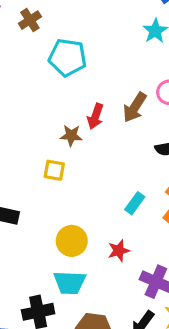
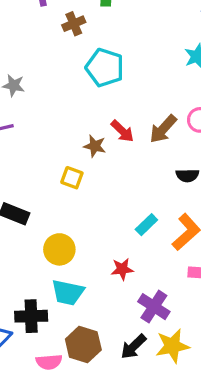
red arrow: (95, 116) -> (122, 131), turned -75
yellow circle: (72, 241) -> (59, 249), moved

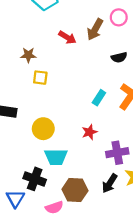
brown star: (95, 146) -> (28, 55), moved
purple cross: (154, 307) -> (117, 153), turned -30
black cross: (31, 316) -> (35, 179), turned 35

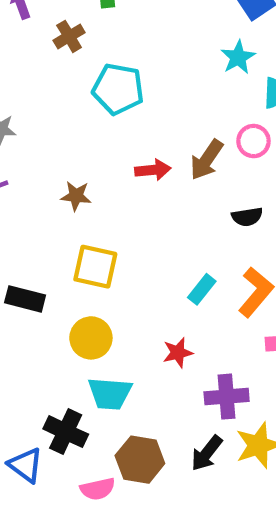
red arrow: (67, 37) -> (153, 170), turned -42
yellow square: (40, 78) -> (95, 267), moved, size x1.5
blue triangle: (15, 199) -> (26, 465), turned -30

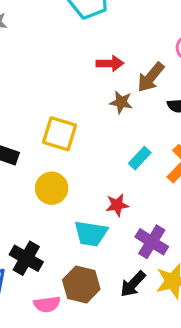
brown arrow: (207, 160) -> (151, 77), moved
brown star: (76, 196) -> (121, 102), moved
cyan trapezoid: (110, 394) -> (91, 234), moved
purple cross: (227, 397) -> (152, 242), turned 32

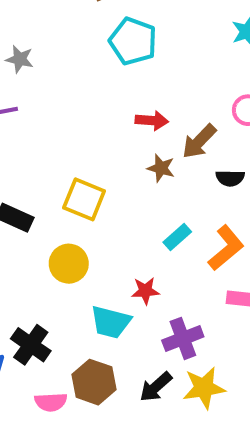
purple cross: (152, 242) -> (183, 338), turned 32

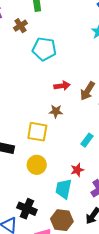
brown star: (161, 168) -> (56, 111), moved
cyan trapezoid: (111, 322) -> (64, 189), turned 100

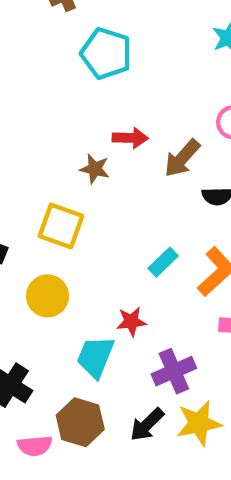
brown star: (56, 111) -> (95, 169), moved

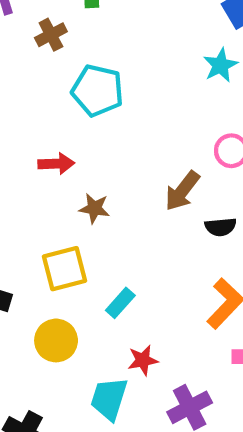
red arrow: (130, 138) -> (56, 164), moved
yellow square: (61, 226) -> (64, 269), turned -30
cyan rectangle: (163, 262) -> (120, 303), moved

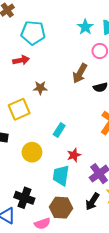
cyan star: (220, 65) -> (85, 27), moved
red arrow: (56, 164) -> (21, 60), moved
yellow square: (64, 269) -> (19, 109), moved

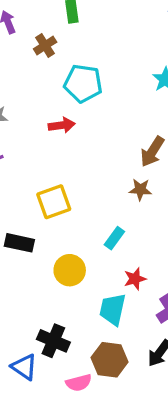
brown star: (40, 88) -> (140, 190), moved

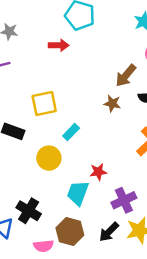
cyan rectangle: (114, 238) -> (71, 132), moved

